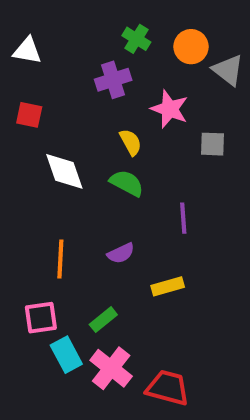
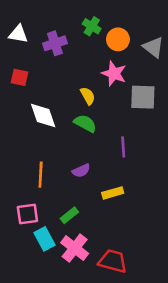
orange circle: (191, 47) -> (118, 39), moved
purple cross: (113, 80) -> (55, 43), moved
gray square: (212, 144) -> (143, 97), size x1.5

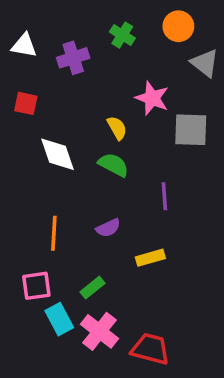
orange circle: (118, 39) -> (178, 26), moved

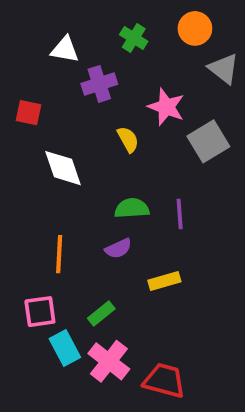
white triangle: (24, 46) -> (65, 49), moved
purple cross: (73, 58) -> (99, 84), moved
gray square: (191, 130) -> (208, 141), turned -33
green semicircle: (114, 165) -> (132, 208), moved, turned -32

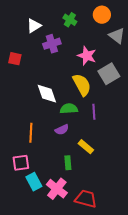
white triangle: (65, 49) -> (34, 26), turned -42
yellow semicircle: (128, 139) -> (82, 85), moved, size x1.6
white diamond: (63, 168) -> (47, 94), moved
yellow rectangle: (164, 281) -> (86, 147), turned 56
green rectangle: (101, 314) -> (68, 163), moved, turned -56

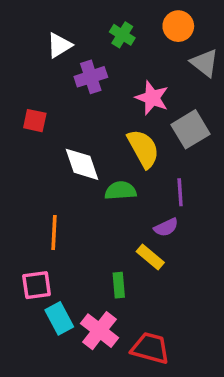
red square: (15, 59) -> (35, 121), moved
purple line: (94, 112) -> (180, 192), moved
purple semicircle: (62, 130) -> (166, 227), moved

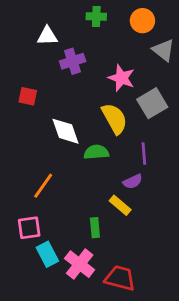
green cross: (122, 35) -> (96, 16), moved, turned -30
white triangle: (59, 45) -> (47, 36), turned 30
orange line: (54, 233) -> (43, 186), turned 32

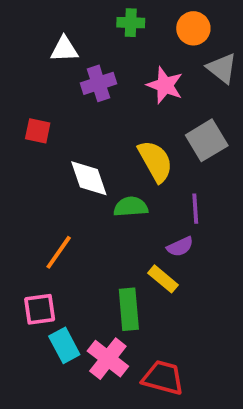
pink star: (121, 78) -> (165, 85), moved
green rectangle: (95, 228) -> (129, 309), size x1.5

